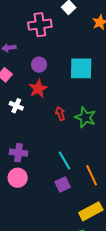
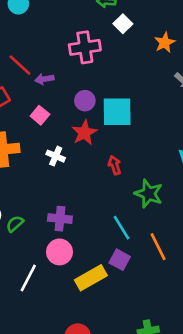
cyan square: (81, 68) -> (117, 112), moved
green star: (85, 117) -> (149, 194), moved
purple square: (63, 184) -> (120, 260), turned -35
yellow rectangle: (91, 211) -> (91, 278), moved

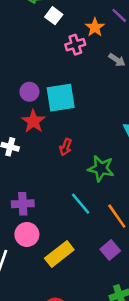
pink cross: (85, 47) -> (75, 45), moved, size x0.7
red arrow: (115, 165) -> (66, 147), turned -133
purple square: (120, 260) -> (110, 250), moved, turned 30

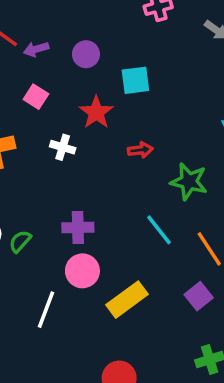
purple circle: (29, 92) -> (86, 54), moved
cyan square: (61, 98) -> (135, 80), size x0.7
red arrow: (66, 147) -> (140, 150), turned -119

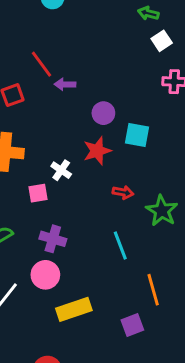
purple circle: (86, 54) -> (103, 113), moved
pink square: (36, 97) -> (38, 193), moved, turned 30
green star: (189, 182) -> (162, 211), moved
cyan line: (159, 230) -> (120, 246), moved

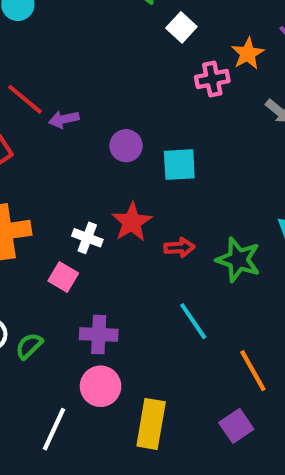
red star: (97, 151) -> (132, 222), moved
pink square: (38, 193) -> (63, 277), turned -36
yellow rectangle: (74, 309) -> (151, 424), turned -48

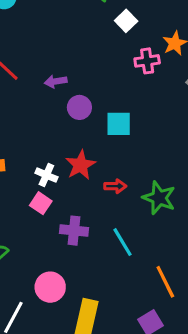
purple arrow: (64, 119) -> (56, 81), moved
pink square: (63, 277) -> (41, 203), moved
purple cross: (99, 334) -> (74, 231), moved

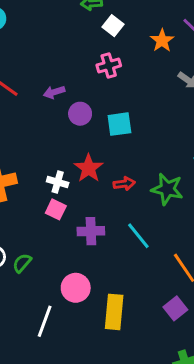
pink cross: (147, 61) -> (109, 65), moved

